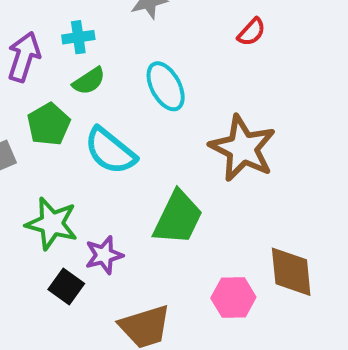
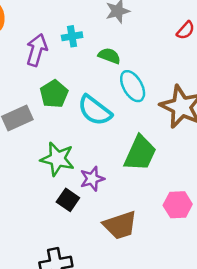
green semicircle: (89, 81) -> (109, 56), moved, turned -125
cyan ellipse: (166, 86) -> (133, 86), moved

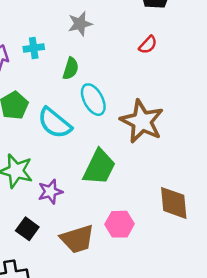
green semicircle: (109, 56) -> (71, 68), turned 85
black square: (68, 200) -> (27, 229), moved
pink hexagon: (178, 205) -> (119, 224), moved

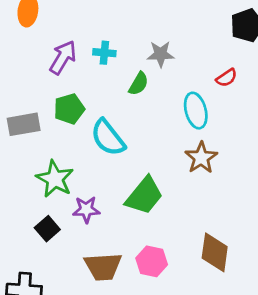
gray star: (80, 24) -> (161, 54), moved
cyan ellipse: (93, 100) -> (196, 111), moved
brown star: (142, 121) -> (201, 158), size x0.7
black square: (27, 229) -> (47, 229), moved

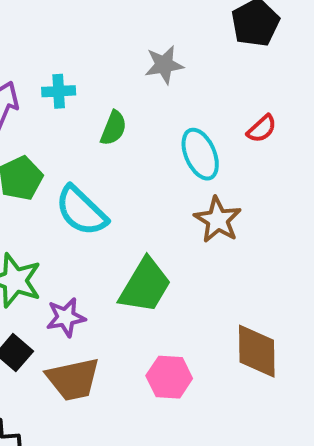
gray star: (161, 54) -> (164, 65), moved
red semicircle: (227, 78) -> (262, 129), moved
brown trapezoid: (103, 267) -> (73, 379), moved

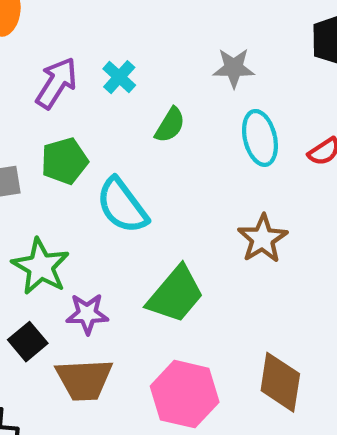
cyan cross: (59, 91) -> (119, 77), turned 36
cyan ellipse: (200, 154) -> (260, 138), moved
pink hexagon: (169, 377) -> (185, 394), size x1.4

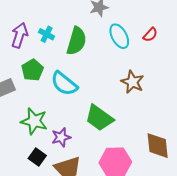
cyan cross: (119, 77) -> (47, 34), moved
green semicircle: (170, 125) -> (77, 41), size x1.6
green trapezoid: (175, 294) -> (99, 118), turned 100

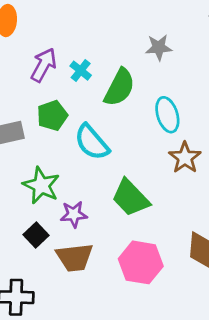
cyan ellipse: (119, 36) -> (167, 115), moved

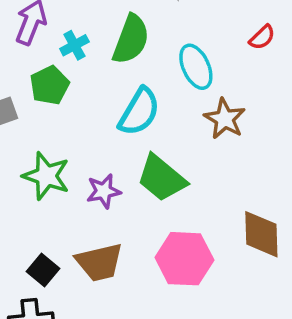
cyan cross: (81, 71) -> (74, 45), moved, turned 30
cyan semicircle: (92, 142) -> (139, 112), moved, turned -102
purple star: (74, 214) -> (104, 191), moved
black square: (36, 235) -> (43, 270), moved

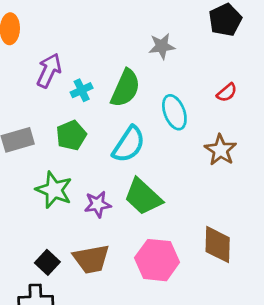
green pentagon: (50, 85) -> (71, 135), moved
brown star: (225, 119) -> (220, 150), moved

